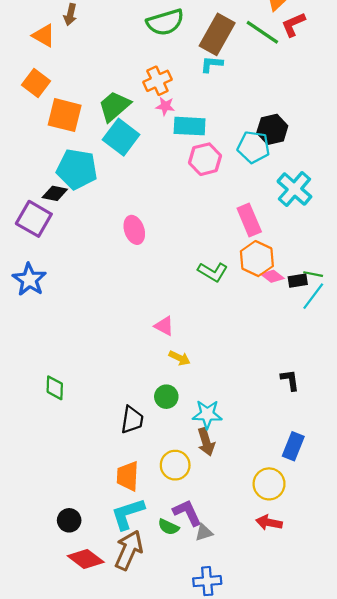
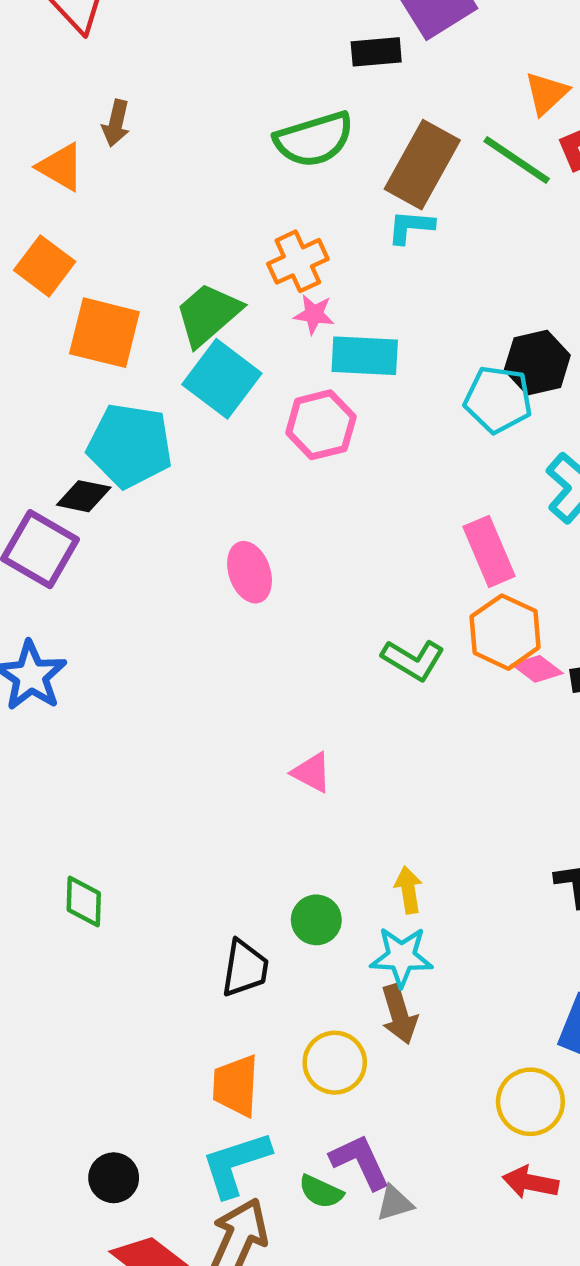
pink hexagon: (205, 159) -> (321, 425), moved
yellow arrow: (180, 358) -> (408, 890), moved, turned -125

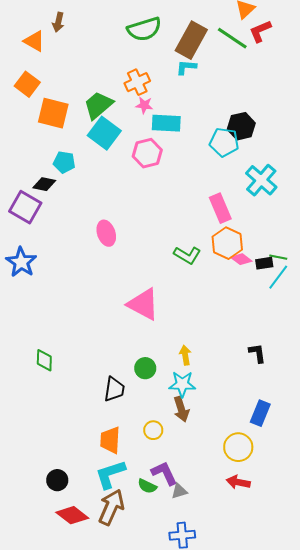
cyan pentagon: (130, 446) -> (64, 162), size x0.6
pink ellipse: (250, 572) -> (106, 233), moved
pink triangle: (312, 773) -> (143, 304), size x1.8
yellow circle: (335, 1063) -> (153, 430), size x0.7

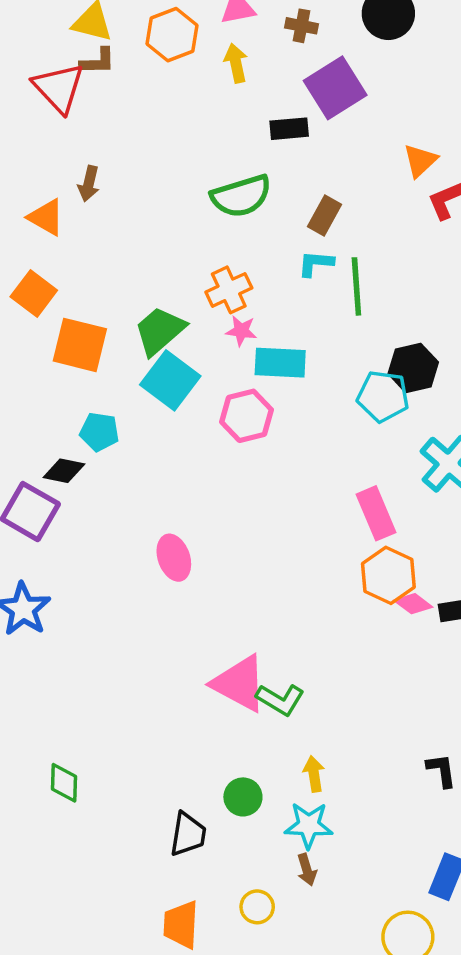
green line: (232, 38) -> (356, 286), moved, turned 52
brown rectangle: (191, 40) -> (325, 216), size x0.6
green L-shape: (187, 255) -> (280, 699), moved
brown arrow: (181, 409) -> (307, 870), size x0.7

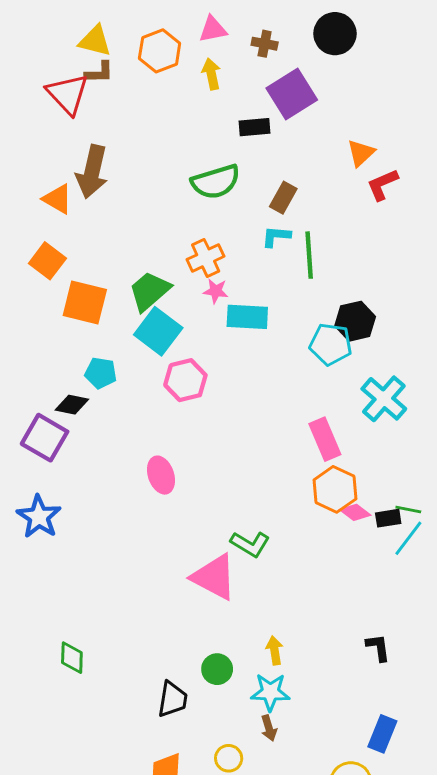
brown arrow: (89, 184) -> (92, 172), size x1.8
pink hexagon: (247, 416) -> (185, 380), moved
green L-shape: (280, 699) -> (250, 544), moved

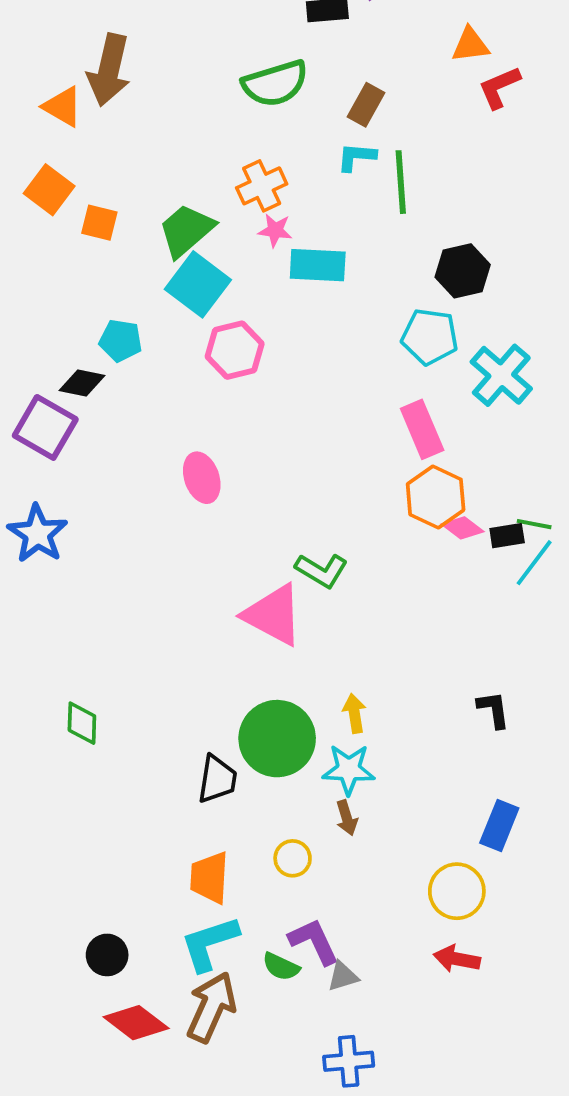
orange triangle: (361, 153) -> (470, 45), turned 36
orange square: (85, 303) -> (99, 223), moved, size x0.6
cyan pentagon: (331, 344) -> (430, 337), moved
green circle: (217, 669) -> (277, 739), size x1.8

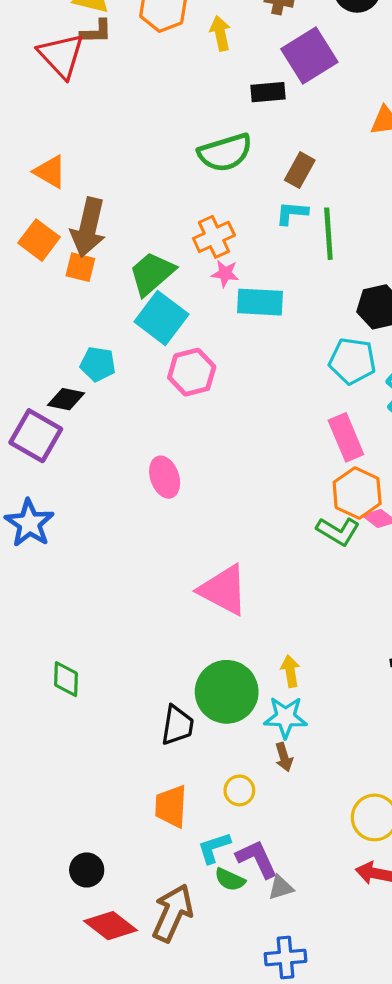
brown arrow: (109, 70) -> (88, 227), moved
green L-shape: (322, 570) -> (338, 531), moved
cyan L-shape: (209, 943) -> (214, 848), moved, size x0.7

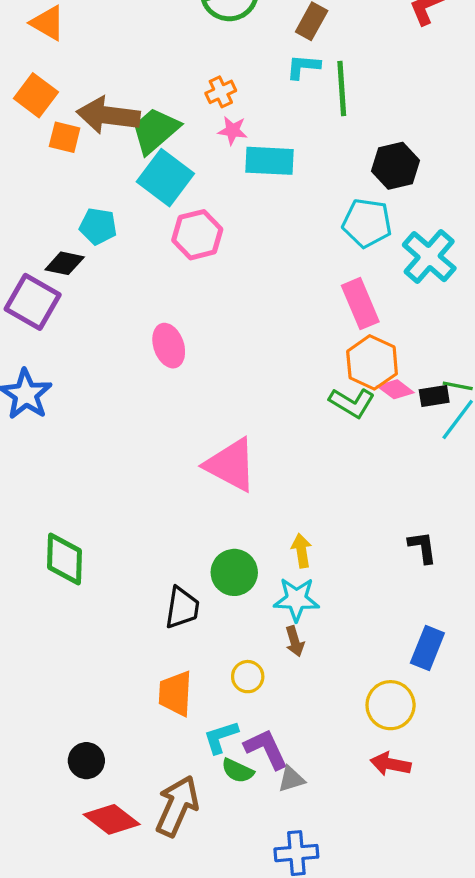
brown arrow: (88, 227) -> (108, 115), moved, turned 84
orange cross: (214, 237) -> (221, 92), size x0.7
orange square: (80, 267) -> (65, 137), moved
green diamond: (66, 679) -> (65, 559), size x1.4
green circle: (227, 692) -> (234, 572), size x0.7

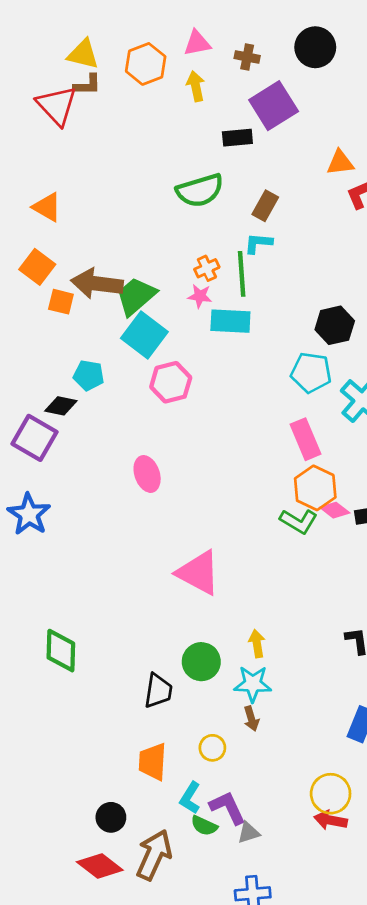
green line: (342, 89) -> (242, 274), moved
orange cross: (221, 92) -> (207, 268), moved
yellow circle: (391, 705) -> (331, 794), moved
cyan L-shape: (221, 737) -> (190, 798), turned -40
black circle: (86, 761) -> (111, 817), moved

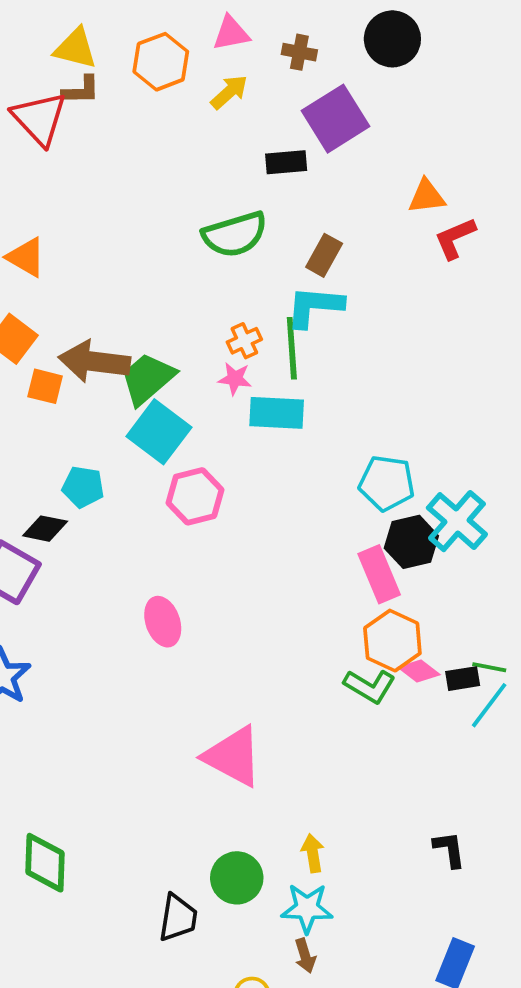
yellow arrow: (196, 86) -> (229, 92), turned 60
cyan L-shape: (258, 243) -> (315, 307), size x1.5
black hexagon: (335, 325) -> (411, 542), moved

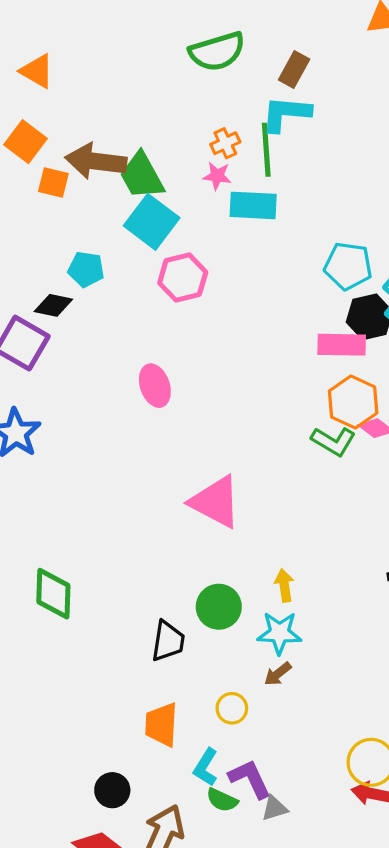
green trapezoid: (148, 379) -> (142, 176), turned -78
pink rectangle: (379, 574) -> (342, 345), turned -66
brown arrow: (305, 956) -> (278, 674), turned 68

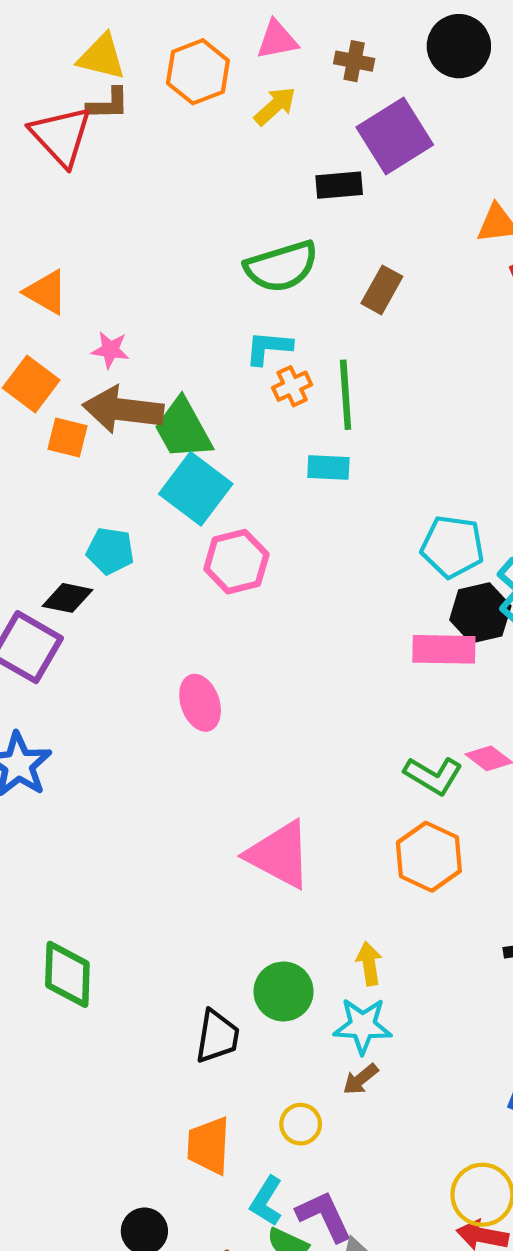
cyan L-shape: (286, 114) -> (269, 348), moved, size x0.7
pink star: (217, 176) -> (110, 350), moved
cyan rectangle: (253, 205) -> (328, 467), size x0.7
orange hexagon: (353, 402) -> (429, 857), moved

